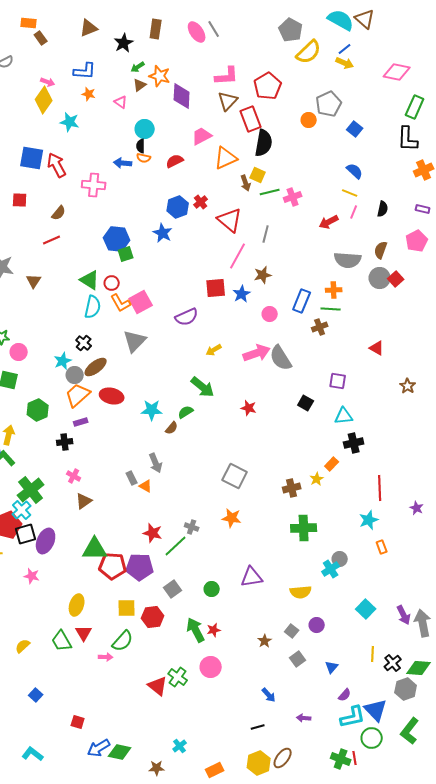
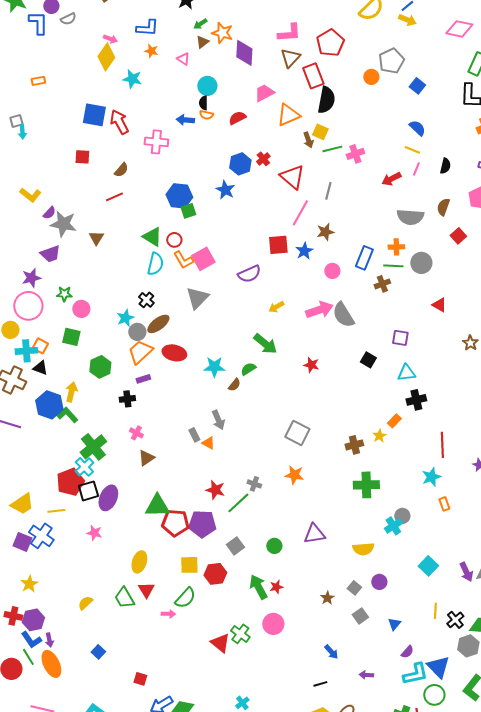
gray circle: (380, 278) -> (421, 263), moved

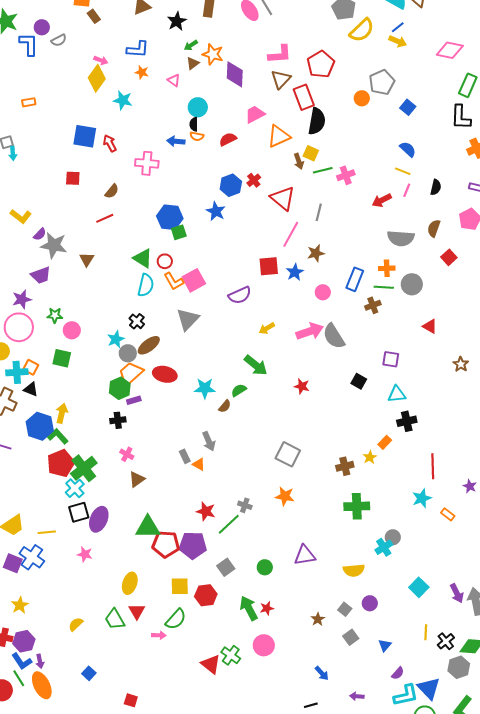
red arrow: (119, 122) -> (110, 143), size x0.7
green hexagon: (100, 367) -> (120, 388), moved
red pentagon: (70, 482) -> (61, 463), moved
orange rectangle: (444, 504) -> (448, 514), moved, turned -32

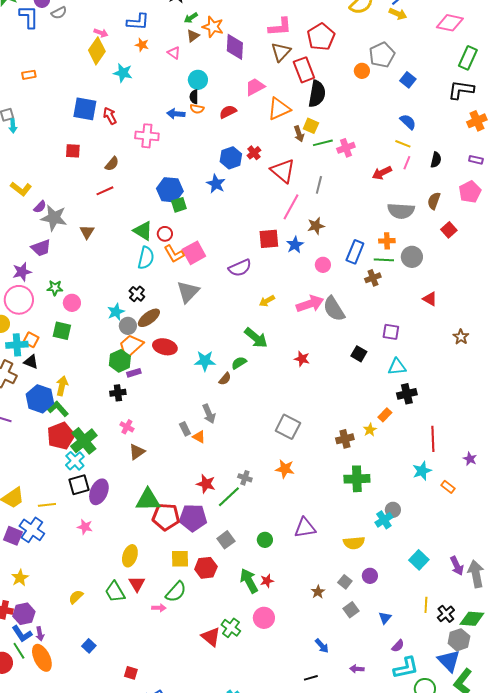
black L-shape: (461, 117) -> (461, 90), turned 96
blue triangle: (429, 688) -> (449, 661), moved

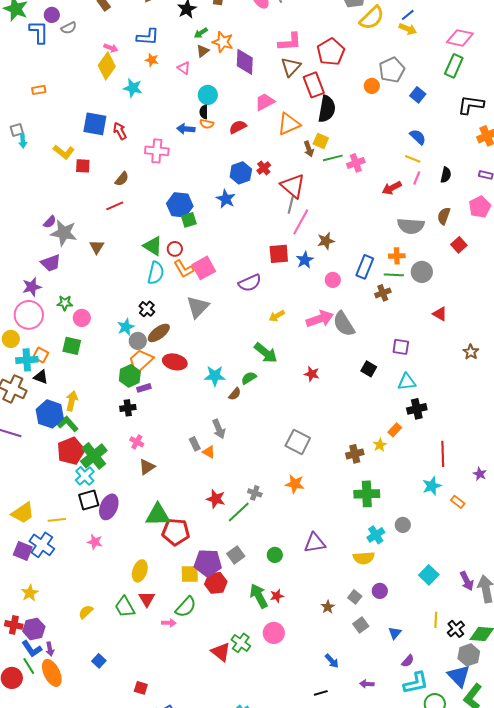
green rectangle: (468, 58) -> (454, 66), moved
gray line: (319, 185) -> (291, 205), moved
yellow L-shape: (21, 189) -> (64, 152), moved
purple pentagon: (193, 518) -> (208, 563), moved
cyan cross: (384, 520) -> (376, 535), moved

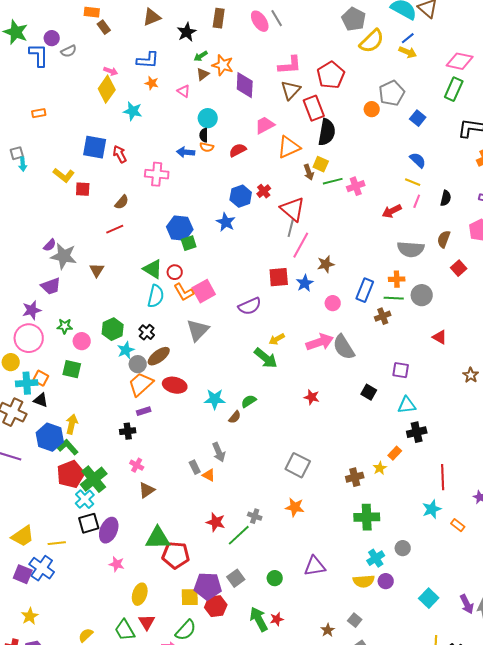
green arrow: (266, 353) -> (266, 358), moved
green hexagon: (130, 376) -> (113, 329), moved
pink star: (95, 542) -> (117, 564), moved
purple circle: (380, 591) -> (386, 581), moved

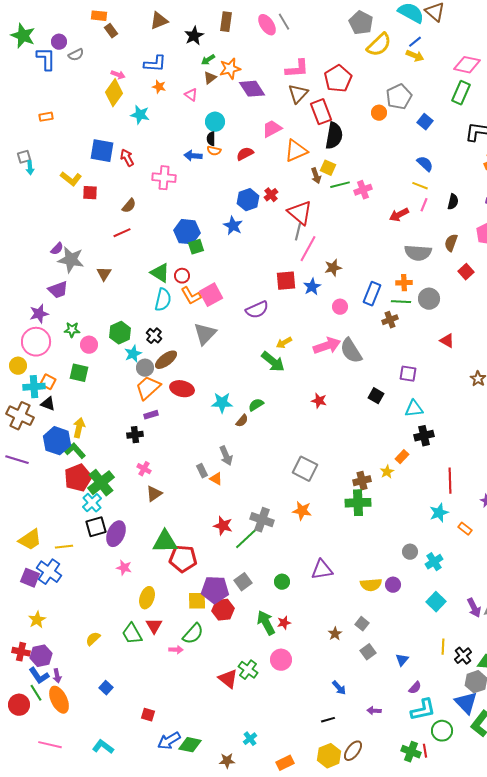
orange star: (223, 65) -> (230, 69), turned -30
purple diamond: (245, 85) -> (252, 89), turned -36
gray cross: (255, 516) -> (262, 520), size x1.6
green cross: (367, 517) -> (358, 503), moved
cyan cross: (376, 558) -> (434, 562), moved

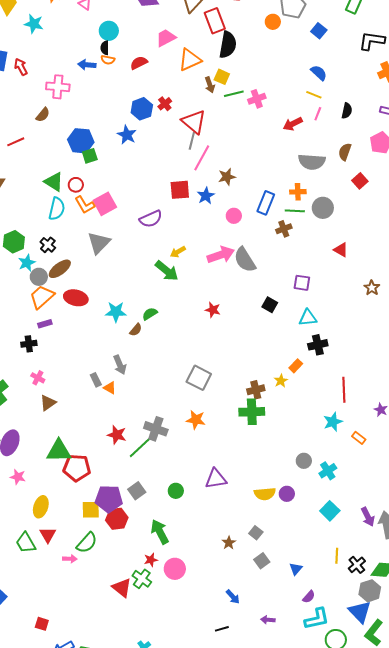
brown semicircle: (129, 206) -> (43, 115), moved
red star: (284, 623) -> (151, 560), moved

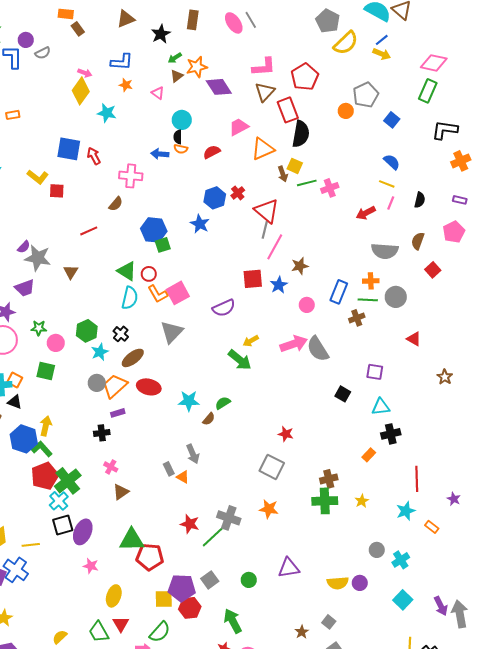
gray circle: (39, 277) -> (97, 383), moved
red star: (213, 310) -> (286, 434), moved
yellow star: (281, 381) -> (362, 501), moved

